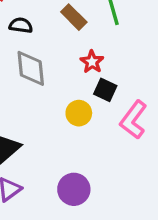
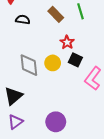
gray diamond: (31, 68) -> (29, 65), moved
yellow circle: (79, 113) -> (53, 63), moved

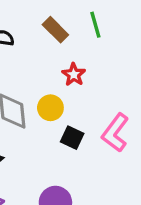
black square: (75, 60) -> (72, 138), moved

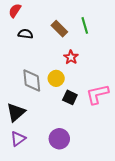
pink L-shape: (115, 133) -> (97, 94), turned 40

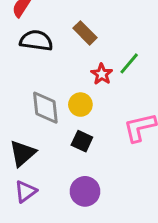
green line: (85, 25) -> (129, 63), moved, turned 56
black semicircle: (25, 34) -> (36, 41), size x1.5
black square: (70, 97) -> (82, 141), moved

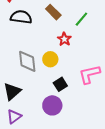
green line: (129, 63) -> (81, 19), moved
black square: (82, 141) -> (60, 84), moved, turned 32
purple circle: (85, 191) -> (52, 105), moved

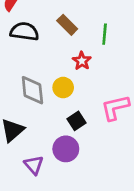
green line: (81, 19) -> (105, 34), turned -35
purple triangle: (14, 117) -> (34, 165), moved, turned -35

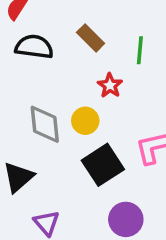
black square: (76, 121) -> (103, 165), size x1.6
purple circle: (66, 149) -> (126, 219), moved

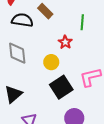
brown rectangle: (91, 38) -> (45, 11), moved
gray diamond: (45, 124) -> (17, 53), moved

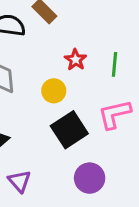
green line: (82, 22) -> (114, 64), moved

